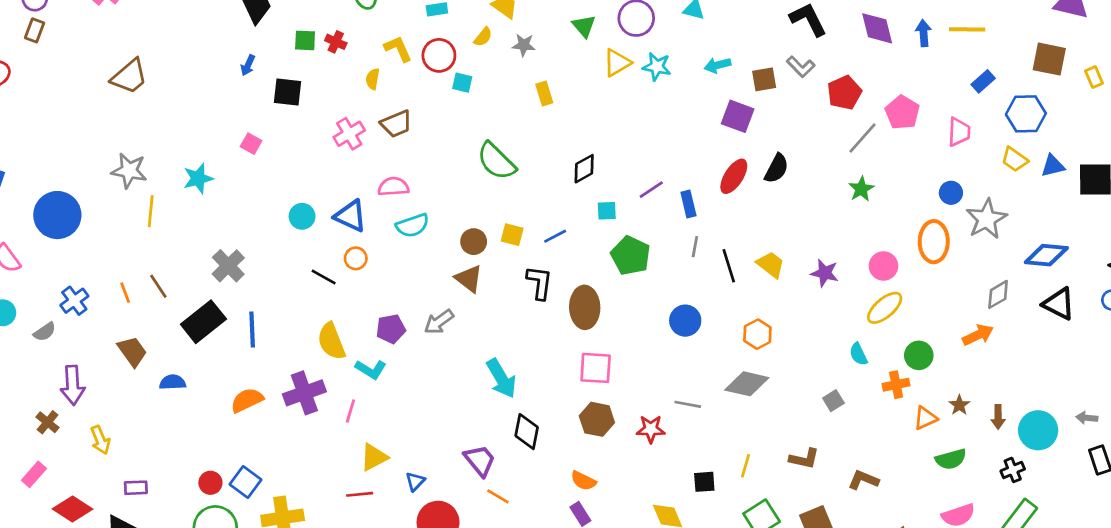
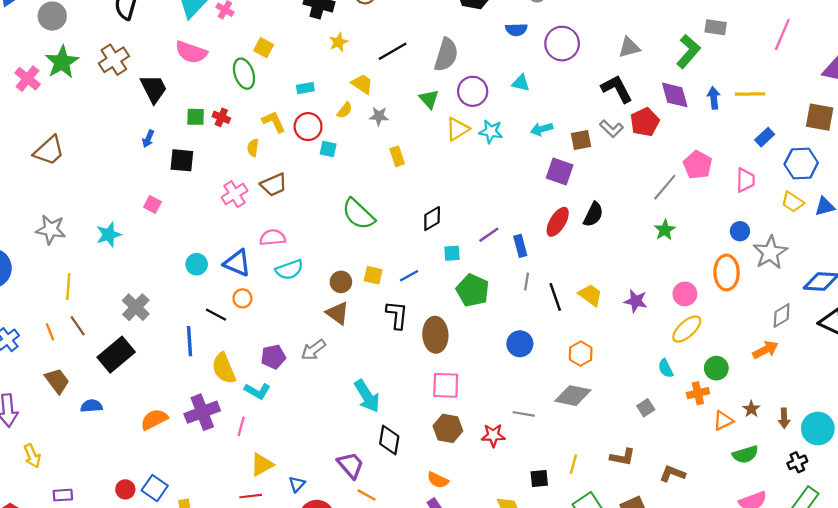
red pentagon: (844, 93) -> (645, 122), moved
yellow line: (151, 211) -> (68, 287), moved
blue line: (252, 329) -> (190, 341), moved

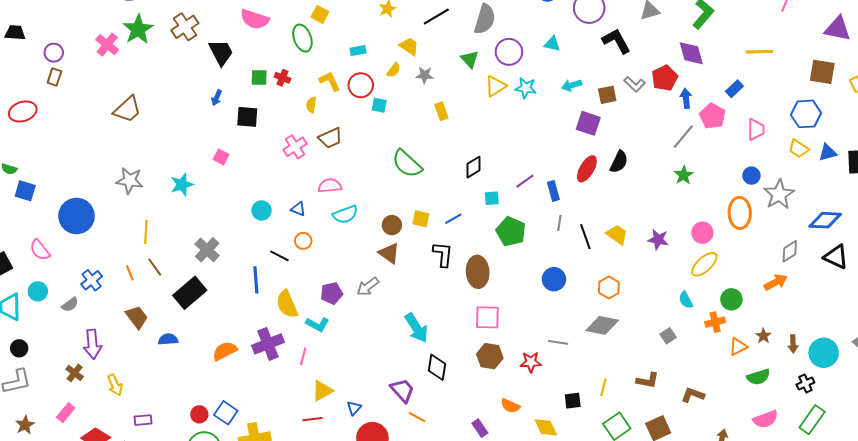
black L-shape: (617, 89) -> (616, 41), moved
blue arrow: (714, 98) -> (686, 98), moved
blue rectangle: (765, 137) -> (734, 89), moved
blue triangle: (237, 263) -> (298, 209), size x0.6
orange semicircle: (438, 480) -> (510, 406), moved

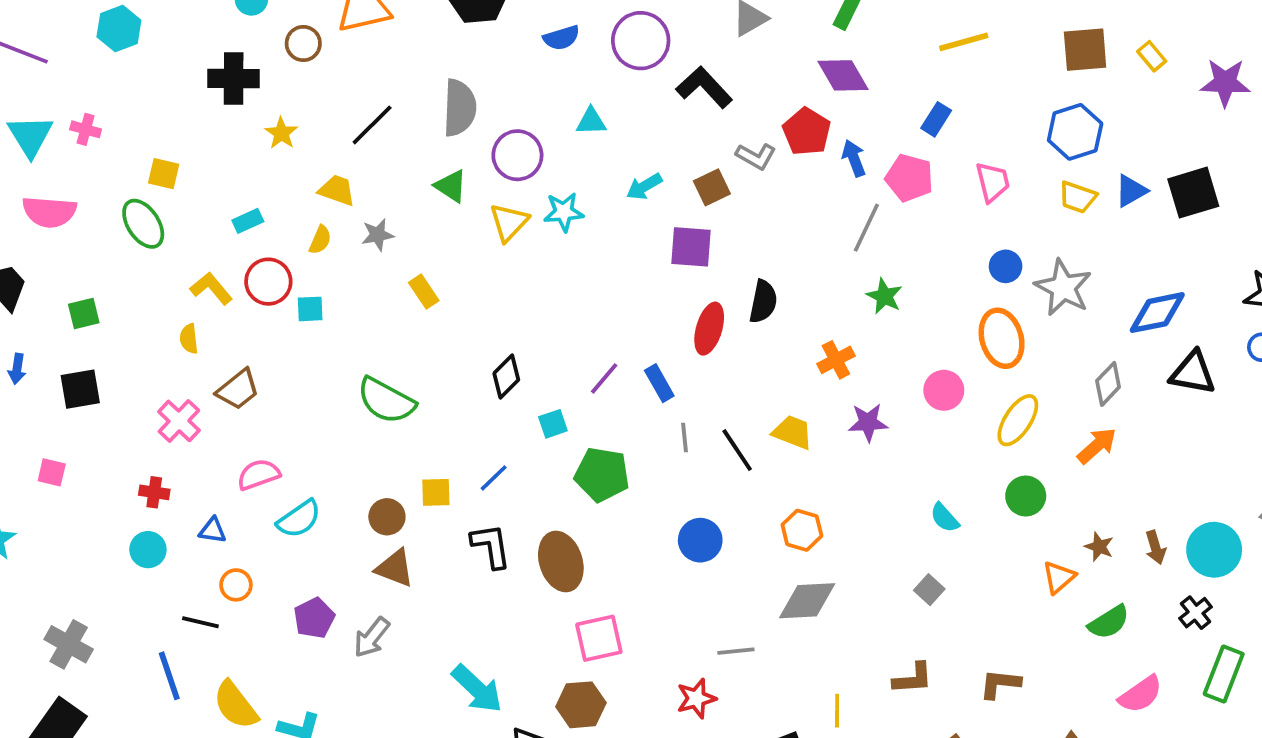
red cross: (282, 78) -> (154, 492), moved
yellow ellipse: (704, 264) -> (1018, 420), moved
purple pentagon: (332, 293) -> (314, 618), moved
orange cross: (715, 322) -> (836, 360), moved
brown hexagon: (490, 356) -> (581, 705), moved

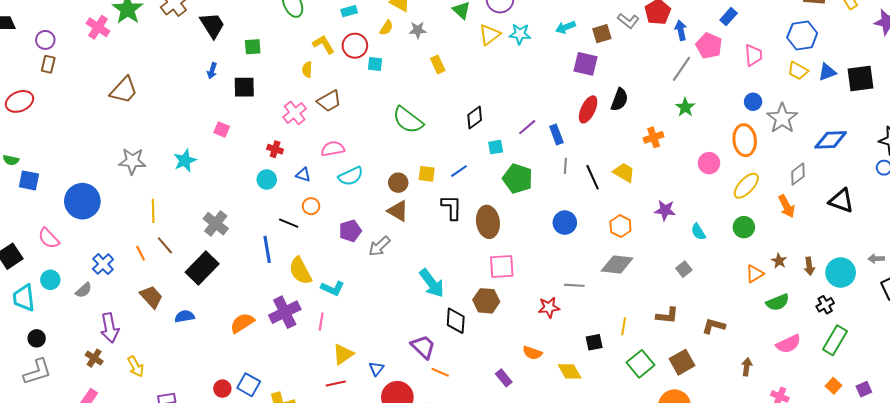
black triangle: (1193, 373) -> (841, 201), moved
purple star: (868, 423) -> (665, 210), moved
orange arrow: (1097, 446) -> (787, 206), turned 95

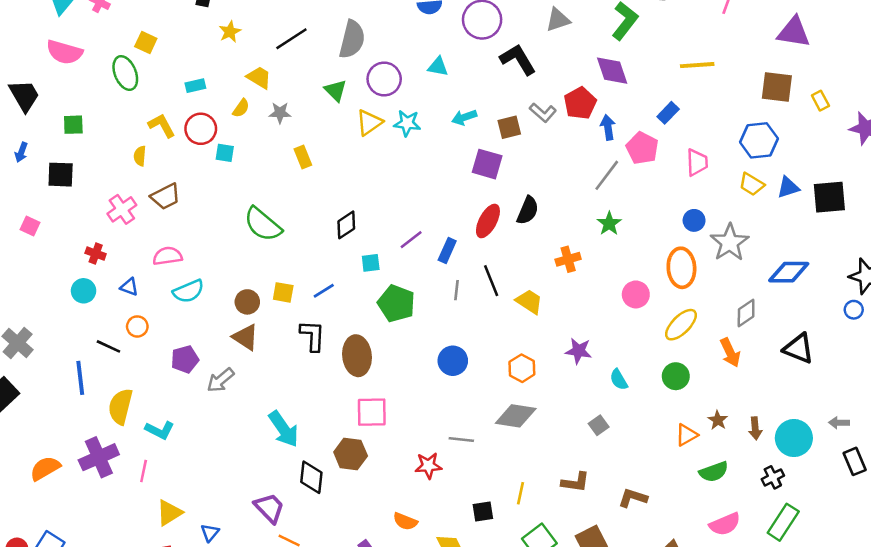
blue rectangle: (556, 134) -> (447, 250), turned 42
black line: (593, 177) -> (491, 281), moved
yellow semicircle: (300, 271) -> (120, 407), turned 40

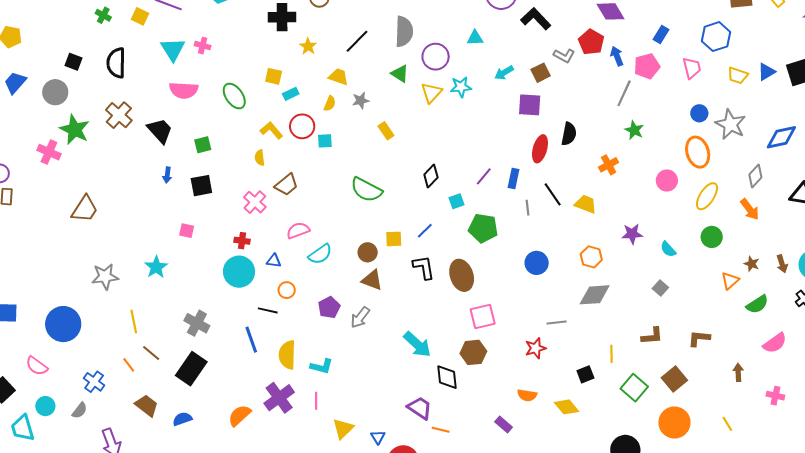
yellow square: (146, 42) -> (274, 76), moved
blue hexagon: (759, 140) -> (716, 37), moved
pink pentagon: (642, 148) -> (647, 66), turned -30
cyan circle: (84, 291) -> (239, 272), size x1.6

